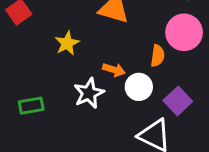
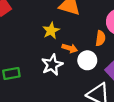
yellow star: (67, 43) -> (51, 31), moved

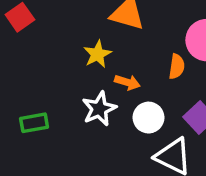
white circle: (87, 60) -> (149, 118), moved

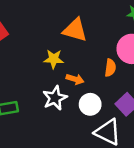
yellow star: (97, 54) -> (54, 59), turned 30

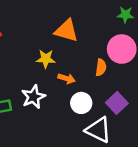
white star: (55, 98) -> (33, 97), moved

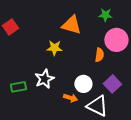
green star: (125, 15) -> (105, 15), moved
orange arrow: (67, 78) -> (70, 98), moved

